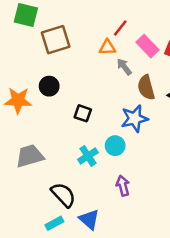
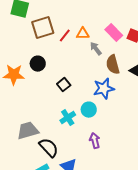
red line: (120, 28) -> (65, 36), moved
black square: (83, 113) -> (64, 85), turned 32
gray trapezoid: (30, 156) -> (28, 131), moved

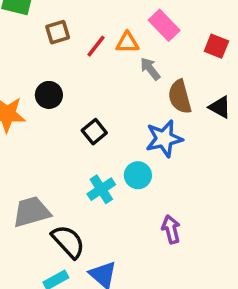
brown square: (43, 28) -> (58, 32), size x0.6
pink rectangle: (114, 33) -> (164, 25), moved
purple arrow: (95, 141) -> (171, 229), moved

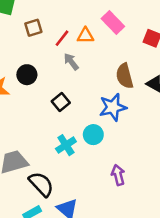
gray arrow: (150, 69) -> (71, 62), moved

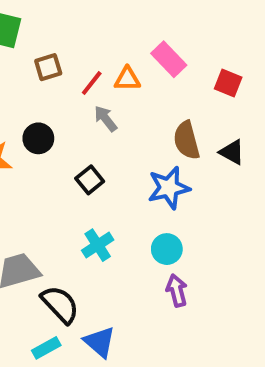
cyan circle: (93, 135) -> (167, 249), moved

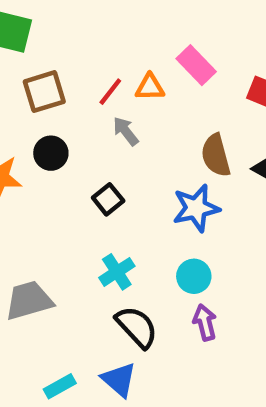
brown square: (48, 67) -> (44, 92), moved, size x1.4
black semicircle: (60, 304) -> (137, 327), moved

